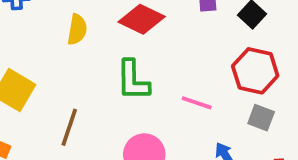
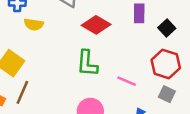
yellow semicircle: (77, 29) -> (34, 24), moved, turned 84
brown line: (69, 127) -> (22, 92), moved

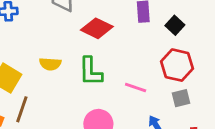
yellow semicircle: (34, 24) -> (50, 64), moved
gray square: (167, 94) -> (181, 98), turned -35

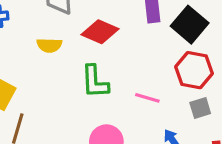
black square: (175, 25) -> (190, 25), size x1.6
yellow semicircle: (50, 64) -> (49, 45), moved

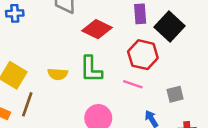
yellow semicircle: (49, 45) -> (58, 74), moved
red hexagon: (194, 70) -> (143, 55), moved

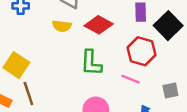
yellow semicircle: (58, 74) -> (62, 26), moved
brown line: (27, 104) -> (28, 94), turned -40

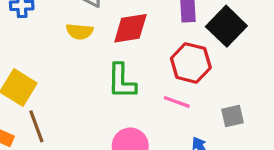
red diamond: (99, 25) -> (130, 28), turned -36

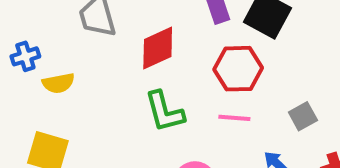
yellow semicircle: (80, 32) -> (58, 83), moved

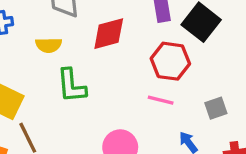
yellow semicircle: (58, 83) -> (49, 45), moved
green L-shape: (164, 112) -> (71, 86), moved

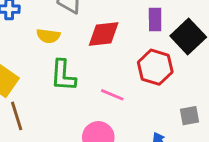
pink line: (161, 100) -> (112, 95), moved

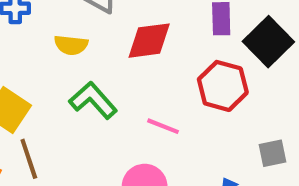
green L-shape: (63, 75) -> (93, 100), turned 136

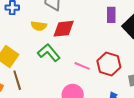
red diamond: (149, 41) -> (64, 29), moved
red hexagon: (223, 86) -> (109, 64), moved

